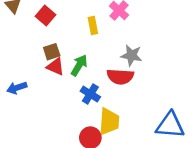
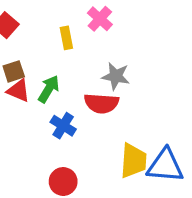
yellow trapezoid: (109, 121) -> (133, 161), moved

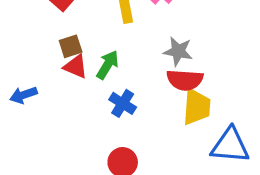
red semicircle: (101, 103) -> (185, 80), moved
yellow trapezoid: (133, 161) -> (197, 107), moved

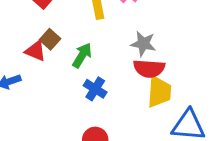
brown square: (71, 46) -> (50, 39), turned -30
red triangle: (76, 66) -> (35, 51), moved

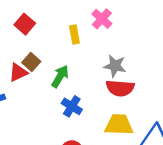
red triangle: (35, 51) -> (18, 72), turned -48
yellow trapezoid: (159, 92) -> (119, 125), moved, turned -92

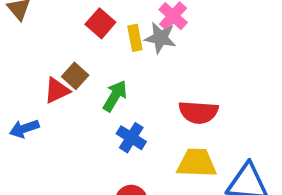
red square: (25, 24) -> (100, 23), moved
gray star: (115, 66) -> (160, 38), moved

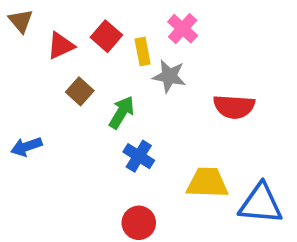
gray star: (160, 38) -> (169, 76), moved
red triangle: (57, 90) -> (61, 46), moved
red semicircle: (198, 112) -> (234, 107), moved

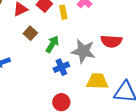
gray star: (169, 76) -> (83, 51), moved, size x1.4
blue cross: (139, 156) -> (61, 67), turned 35

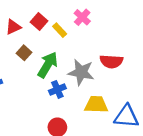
yellow rectangle: (63, 12) -> (60, 30), turned -32
green arrow: (52, 44) -> (48, 65), size x1.4

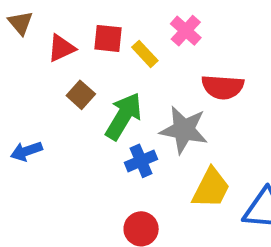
red square: (39, 22) -> (108, 38), turned -35
red semicircle: (111, 61) -> (223, 87), moved
yellow trapezoid: (96, 105) -> (211, 188), turned 115

